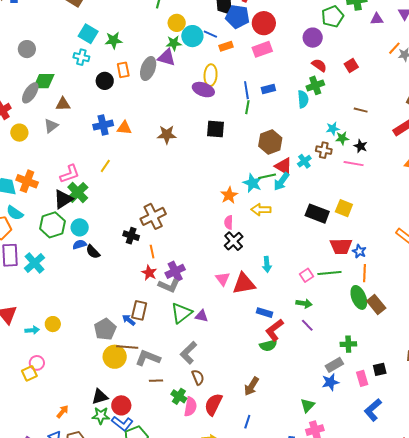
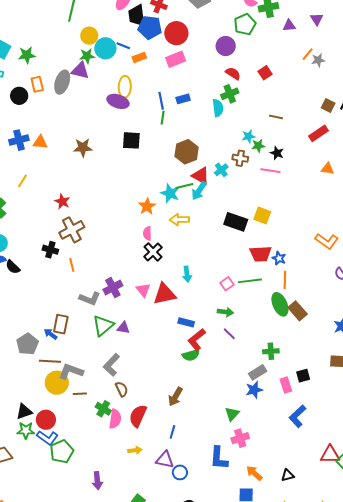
purple cross: (175, 271) -> (113, 288), moved
red star: (149, 273) -> (62, 202), moved
yellow circle: (115, 357) -> (57, 383), moved

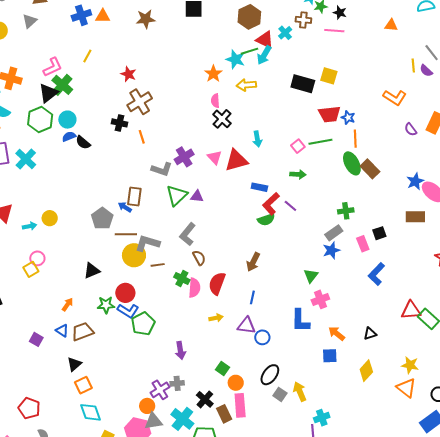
purple line: (229, 334) -> (290, 206), moved
black triangle: (24, 412) -> (92, 271), moved

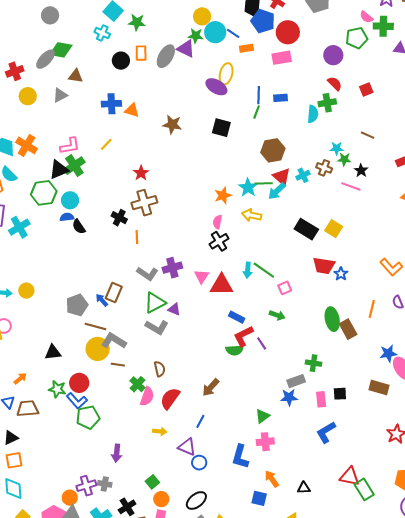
orange line: (355, 139) -> (372, 309), moved
green line: (320, 142) -> (264, 270), moved, turned 30
gray L-shape: (187, 234) -> (157, 327), moved, turned -115

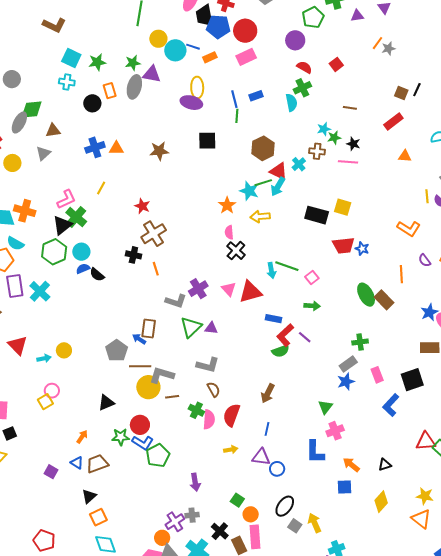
green star: (196, 36) -> (133, 63), moved
gray L-shape: (157, 327) -> (208, 365), moved
black square: (340, 394) -> (412, 380), moved, size x1.6

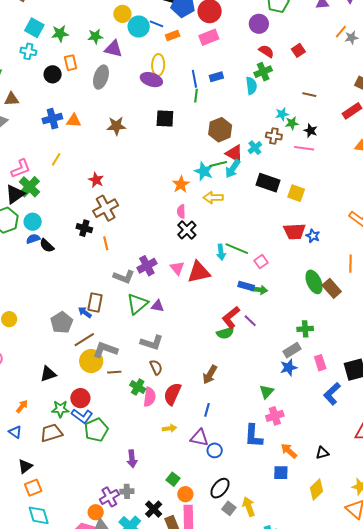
gray ellipse: (134, 87) -> (101, 77), moved
black rectangle: (317, 215) -> (268, 183), moved
blue rectangle: (274, 319) -> (246, 286), moved
brown line: (140, 366) -> (84, 340), turned -35
brown trapezoid: (97, 464) -> (51, 433), moved

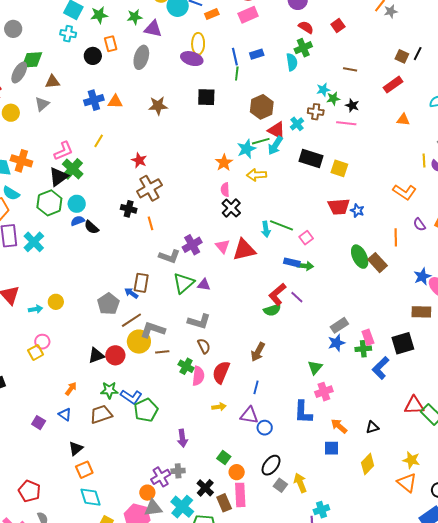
cyan star: (204, 171) -> (247, 149), turned 30
green cross: (305, 329) -> (363, 349), moved
red circle: (80, 398) -> (115, 355), moved

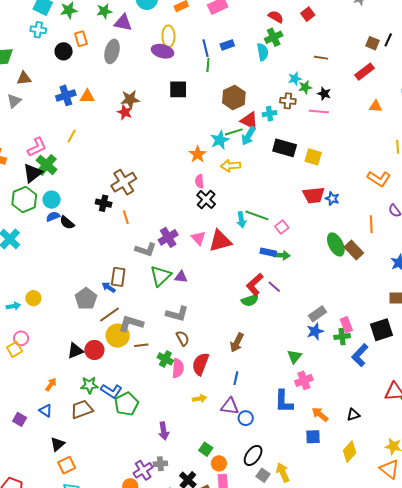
cyan cross: (297, 124) -> (269, 114), turned 32
red star: (139, 160) -> (125, 112), moved

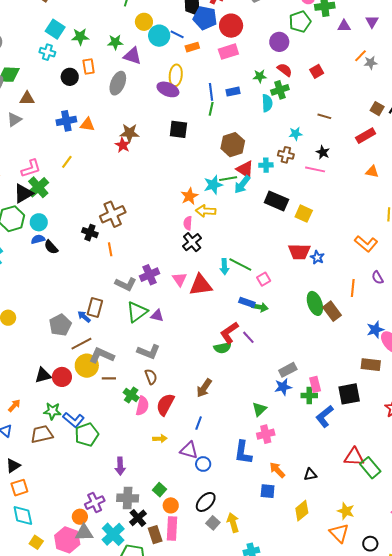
green star: (305, 87) -> (260, 76), moved
yellow arrow: (231, 166) -> (206, 211), moved
gray cross: (160, 464) -> (128, 498), moved, size x1.5

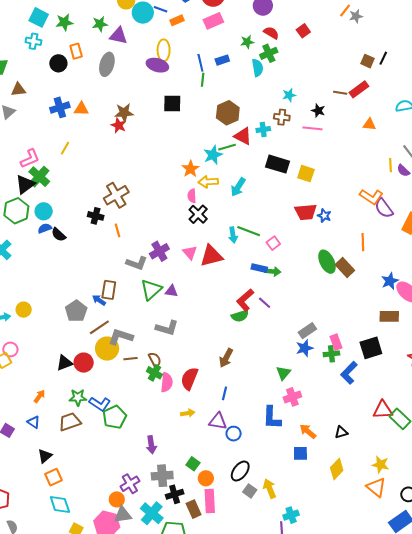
brown line: (324, 116) -> (340, 93), moved
cyan arrow: (242, 184) -> (238, 187), moved
purple semicircle: (378, 278) -> (384, 208), moved, size x1.5
brown semicircle: (151, 377) -> (155, 360), moved
black cross: (138, 518) -> (175, 494), turned 30

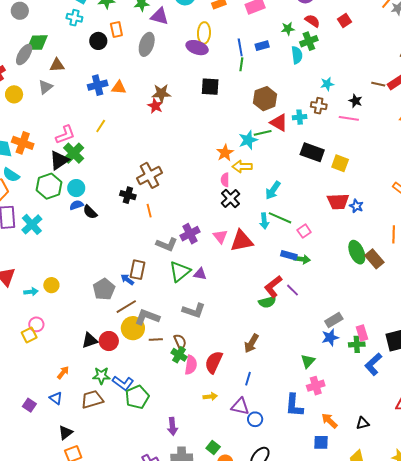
cyan arrow: (238, 187) -> (273, 190), moved

